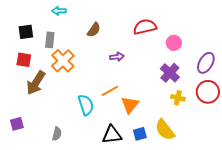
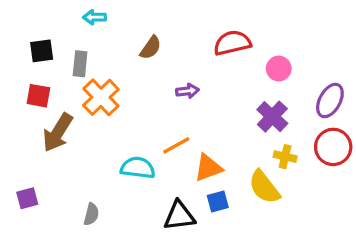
cyan semicircle: (86, 105) -> (138, 168), turned -65
orange triangle: (130, 105) -> (208, 168), turned 30
yellow semicircle: (165, 130) -> (264, 187), moved
blue square: (140, 134) -> (218, 201), moved

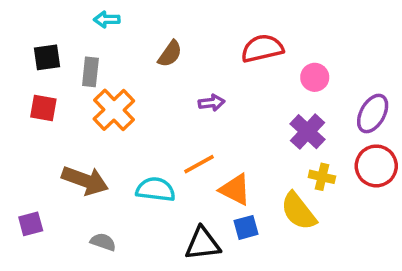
brown arrow: (58, 133) -> (85, 180), moved, turned -102
orange triangle: (208, 168) -> (235, 189), turned 48
gray semicircle: (91, 214) -> (103, 242), turned -85

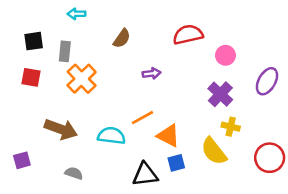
red circle: (376, 166) -> (270, 158), moved

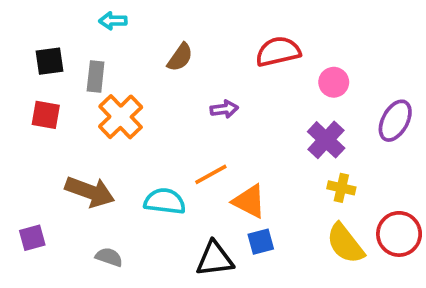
yellow semicircle: (214, 151) -> (345, 244), moved

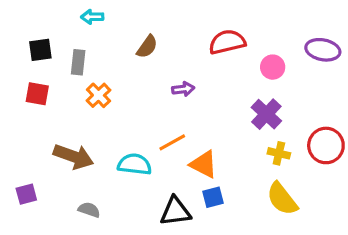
orange cross: (121, 117) -> (98, 95), size x0.7
purple ellipse: (395, 121) -> (323, 50), moved, turned 72
red circle: (399, 234) -> (326, 145), moved

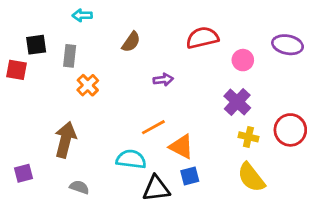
red square: (37, 94) -> (17, 70), moved
brown arrow: (73, 156) -> (65, 140), turned -96
cyan semicircle: (135, 164) -> (131, 159), moved

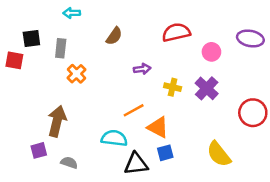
yellow cross: (248, 137) -> (173, 87), moved
purple square: (24, 173) -> (39, 150), moved

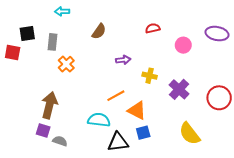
red semicircle: (176, 32) -> (153, 28), size x0.6
purple cross: (207, 88) -> (179, 89), moved
purple square: (39, 150) -> (43, 130), moved, turned 32

